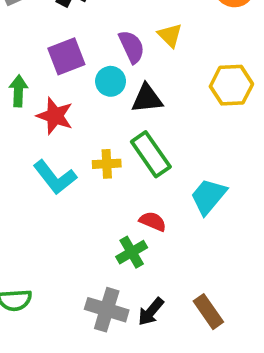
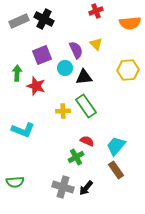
cyan L-shape: (55, 177) -> (23, 130), moved, turned -30
cyan trapezoid: (208, 196) -> (116, 146), moved
brown rectangle: (208, 312) -> (116, 170), moved

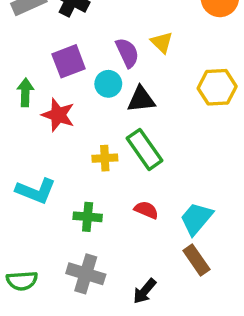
green cross: (76, 157) -> (88, 217), moved, turned 35
gray cross: (63, 187) -> (86, 274), moved

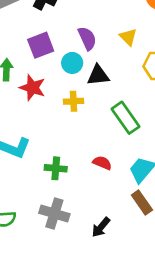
yellow triangle: (162, 42) -> (128, 37), moved
green rectangle: (145, 149) -> (126, 118), moved
yellow cross: (105, 158) -> (74, 101), moved

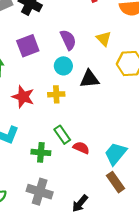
cyan circle: (72, 63) -> (63, 66), moved
black triangle: (98, 75) -> (89, 79), moved
red star: (32, 88) -> (23, 97), moved
green rectangle: (126, 118) -> (62, 135), moved, size x0.7

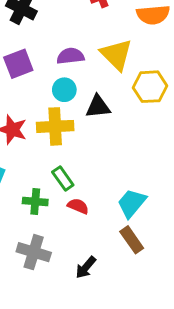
yellow triangle: (104, 39) -> (116, 55), size x1.6
purple semicircle: (68, 40) -> (70, 56), turned -72
yellow cross: (56, 94) -> (55, 126), size x1.6
red semicircle: (81, 148) -> (78, 206), moved

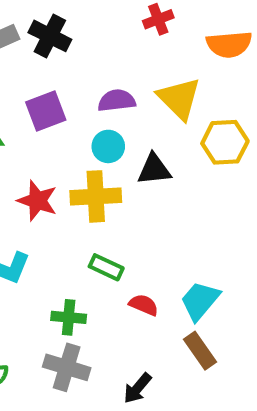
green rectangle: (63, 179) -> (106, 267), turned -30
green cross: (35, 202) -> (69, 317), moved
red semicircle: (78, 206) -> (144, 305), moved

